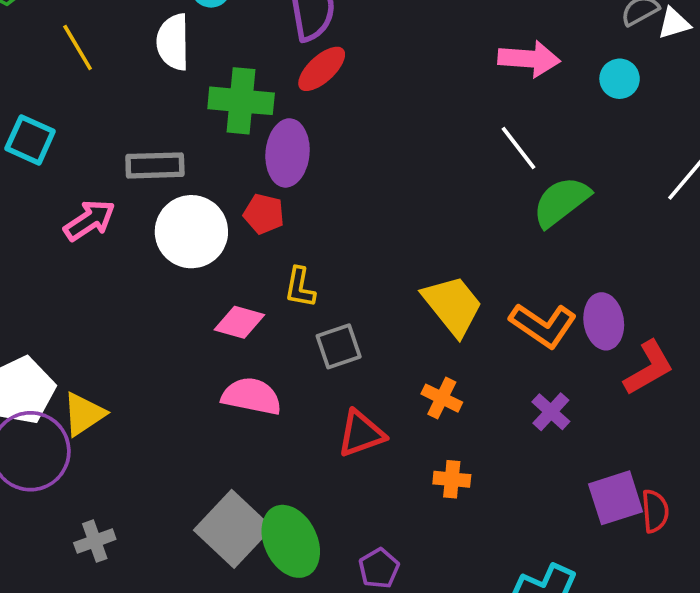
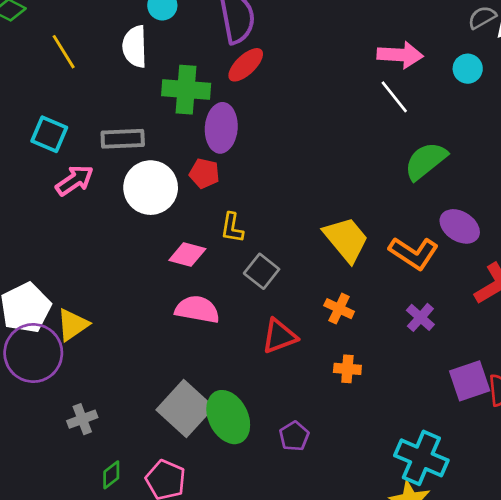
cyan square: (30, 140) -> (49, 134), moved
white line: (519, 148) -> (394, 97), moved
purple ellipse: (604, 321) -> (460, 226), moved, turned -48
gray square: (339, 346) -> (262, 271), turned -32

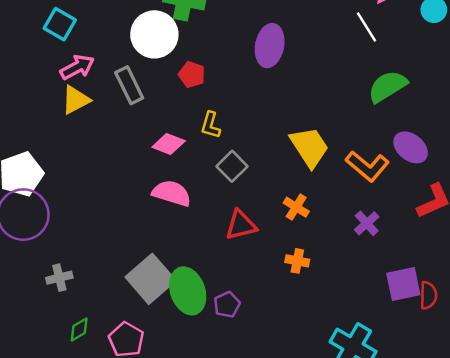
purple ellipse: (221, 128) -> (270, 46), moved
gray rectangle: (123, 139) -> (129, 85), moved, turned 60
white circle: (151, 188) -> (154, 34), moved
yellow triangle: (73, 325) -> (76, 100), moved
purple pentagon: (294, 436) -> (227, 304), moved

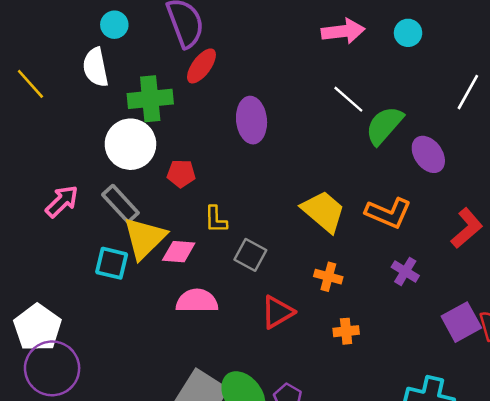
cyan square: (60, 24) -> (112, 263), moved
white line: (366, 27) -> (348, 99), moved
yellow triangle: (76, 100) -> (144, 238), moved, size x1.4
purple ellipse: (411, 147) -> (428, 154), moved, turned 32

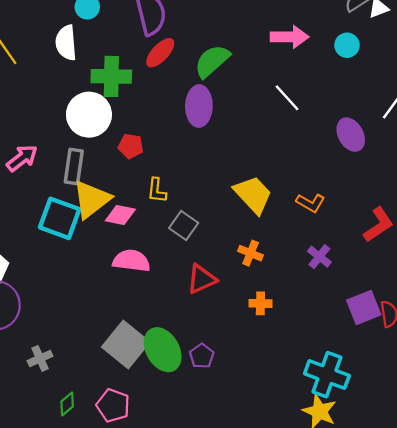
green semicircle: (384, 125) -> (212, 61), moved
purple ellipse: (428, 154) -> (351, 135), moved
gray rectangle: (120, 204) -> (74, 166), turned 44
orange L-shape: (388, 213) -> (310, 203), size x0.7
cyan square: (112, 263) -> (60, 218), size x1.4

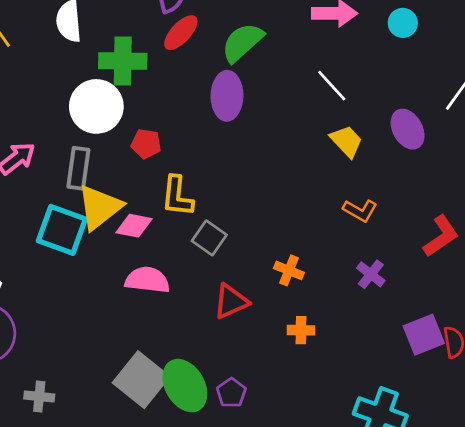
yellow L-shape: (157, 190) -> (177, 196), size x1.4
yellow trapezoid: (253, 195) -> (346, 141), moved, size x0.7
gray cross: (40, 358) -> (39, 397), turned 30

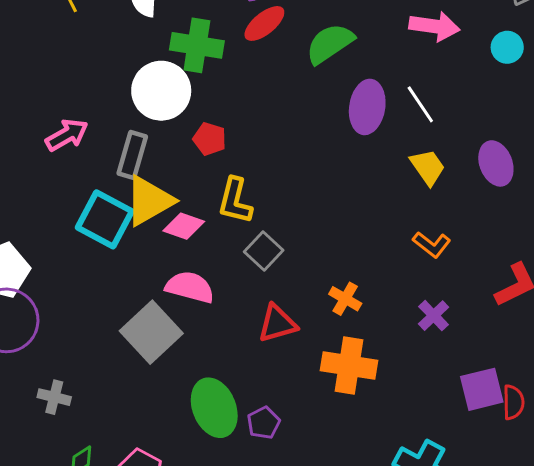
purple ellipse: (227, 96) -> (367, 107), moved
orange cross: (301, 330) -> (349, 365), size x1.8
gray square: (141, 380) -> (151, 332), moved

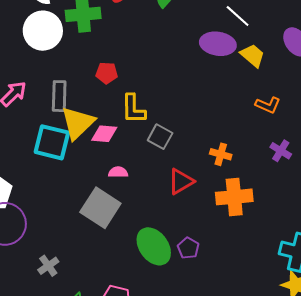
white circle: (161, 91) -> (43, 31), moved
purple ellipse: (367, 107) -> (218, 44), moved, turned -76
pink semicircle: (190, 287) -> (118, 172), size x0.6
gray cross: (54, 397) -> (48, 266), turned -35

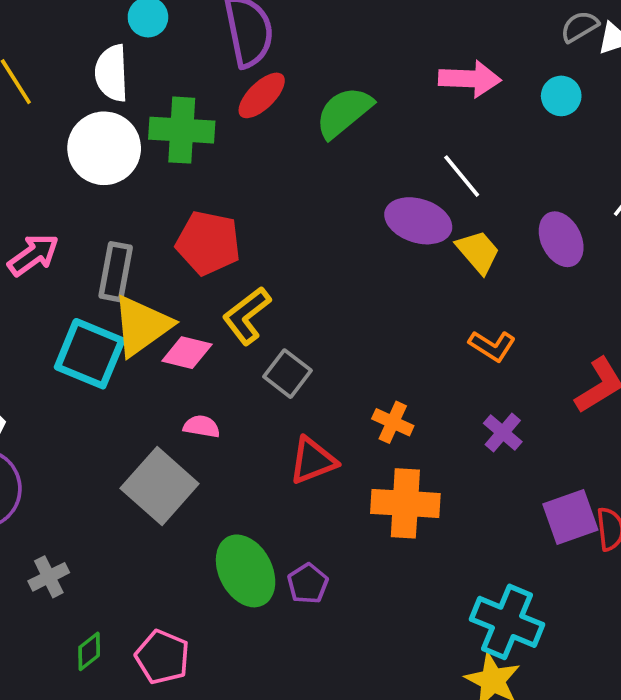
red pentagon: (107, 73) -> (208, 243), size x1.6
yellow L-shape: (133, 109) -> (247, 316), turned 44

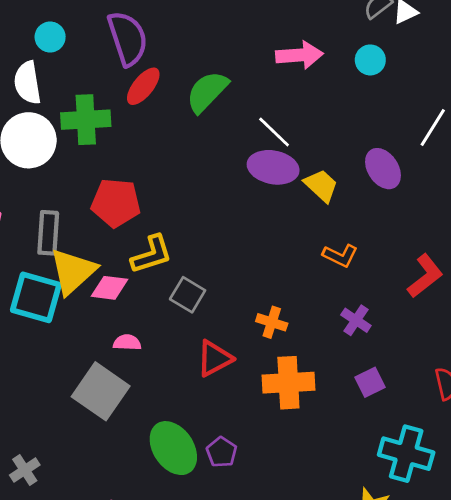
white line: (462, 176) -> (274, 132), moved
yellow L-shape: (247, 316) -> (152, 254), turned -153
purple square: (570, 517) -> (370, 382), moved, size x0.7
cyan cross: (507, 622) -> (406, 454), moved

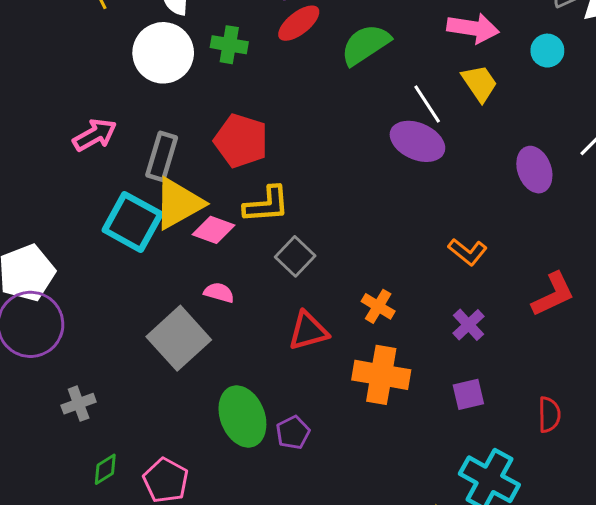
green cross: (86, 120) -> (229, 45), size x0.7
yellow trapezoid: (321, 185) -> (479, 83), moved

